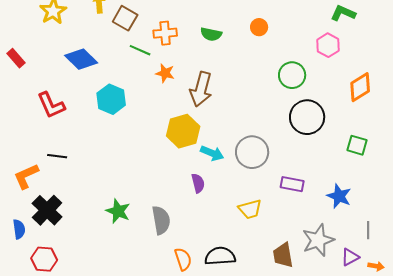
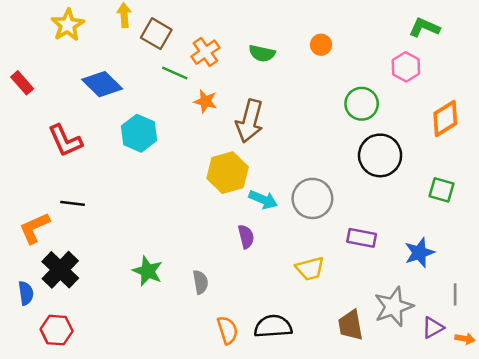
orange cross: (165, 33) -> (205, 52), turned -30
blue star: (339, 196) -> (419, 253), turned 30
gray semicircle: (161, 220) -> (200, 282), size x0.7

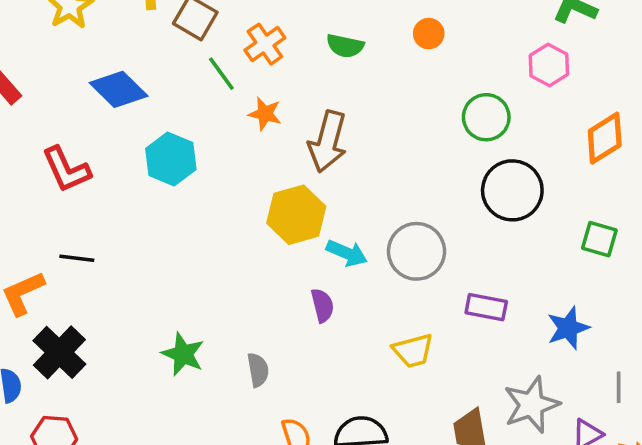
green line: (175, 73) -> (221, 74), turned 30

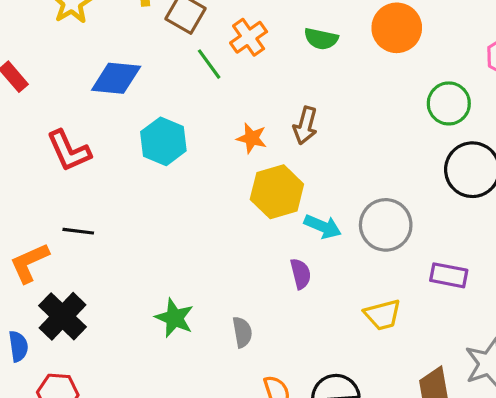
orange circle: (429, 34) -> (397, 28), size x1.8
blue diamond: (119, 89) -> (116, 78), turned -39
orange star: (265, 114) -> (252, 138), moved
brown arrow: (328, 142) -> (305, 126), size x0.7

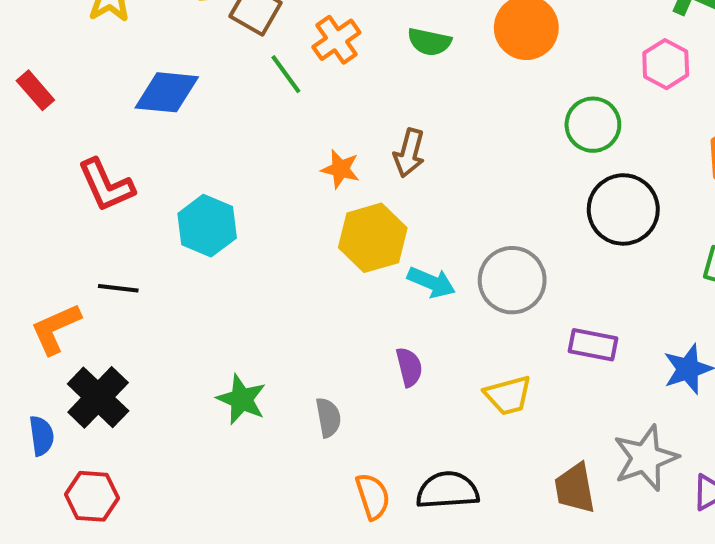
cyan hexagon: (163, 141) -> (207, 226), moved
purple semicircle: (301, 274) -> (409, 367), moved

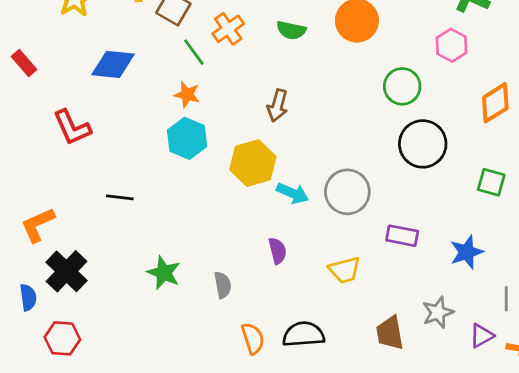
orange star: (340, 169) -> (187, 95), moved
cyan hexagon: (207, 226) -> (187, 138), moved
black line: (118, 288) -> (120, 197), moved
gray star: (645, 458) -> (438, 312), size x0.7

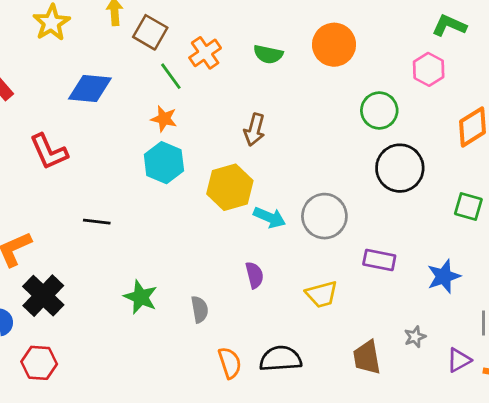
gray star: (438, 312) -> (415, 337), size x0.7

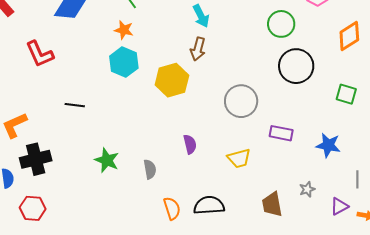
brown arrow: (254, 130) -> (198, 49), moved
cyan arrow: (270, 217) -> (201, 16), moved, turned 40
blue star: (444, 276) -> (328, 145), turned 30
black cross: (43, 296) -> (36, 159), turned 32

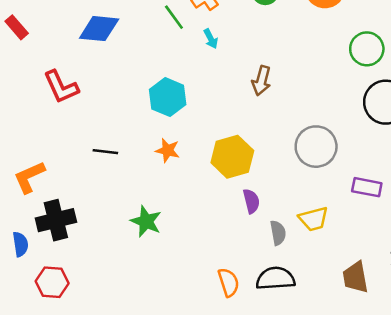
cyan arrow: (201, 16) -> (211, 39), moved, size x0.7
orange star: (124, 30) -> (168, 150), moved
yellow hexagon: (172, 80) -> (232, 157), moved
gray semicircle: (150, 169) -> (278, 233), moved

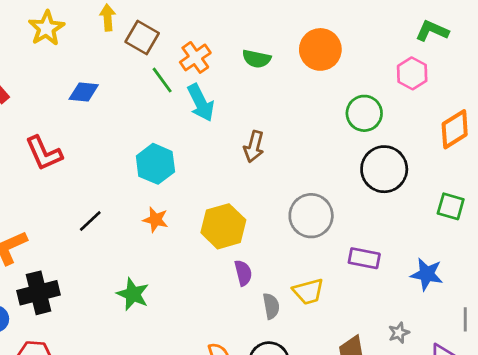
blue diamond: (99, 29) -> (84, 92), size x0.7
cyan arrow: (211, 39) -> (201, 103), size x1.8
black line: (105, 152) -> (90, 221), turned -50

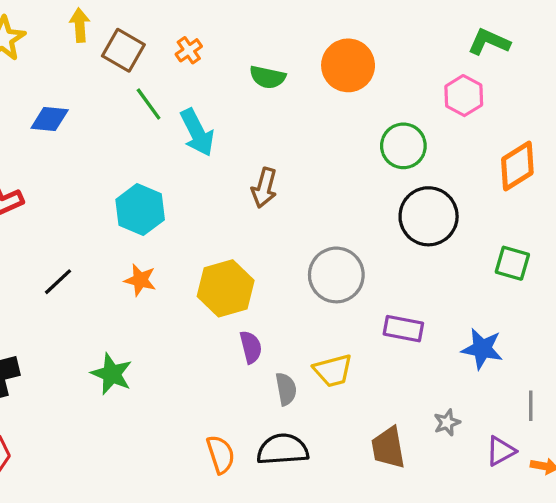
orange cross: (195, 57) -> (189, 50), moved, size x0.7

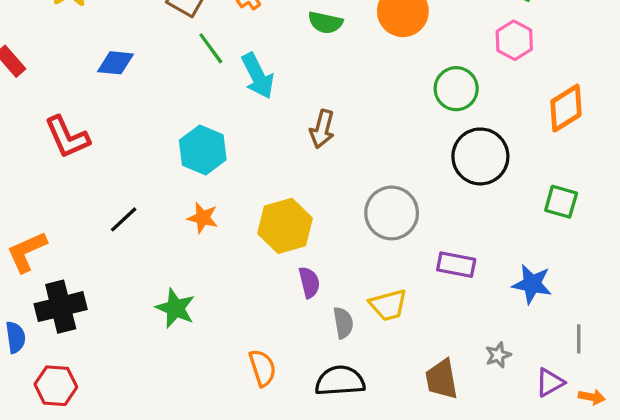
orange semicircle: (221, 454) -> (262, 368), moved

